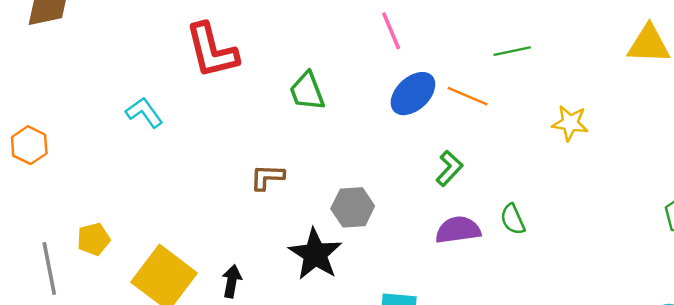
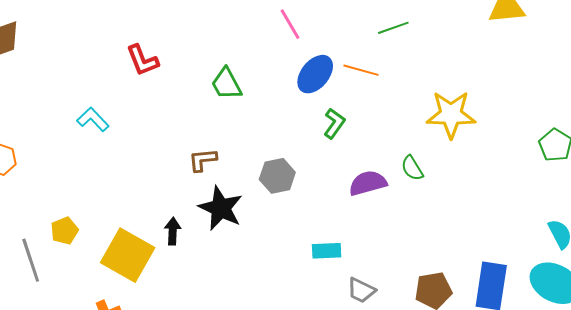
red L-shape: (212, 51) -> (142, 60), size x0.7
yellow star: (570, 123) -> (451, 114), moved, size x1.6
green L-shape: (449, 168) -> (334, 123), moved
black star: (315, 254) -> (221, 208), moved
black arrow: (232, 281) -> (173, 231), moved

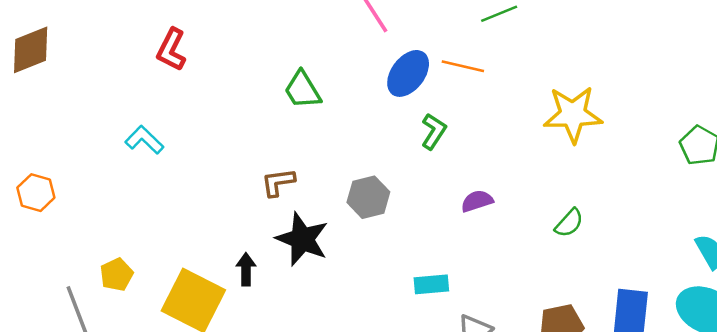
red L-shape: (142, 60) -> (171, 50), moved, turned 51
green semicircle: (412, 168) -> (569, 223), moved, turned -104
purple semicircle: (368, 183) -> (477, 201), size x0.7

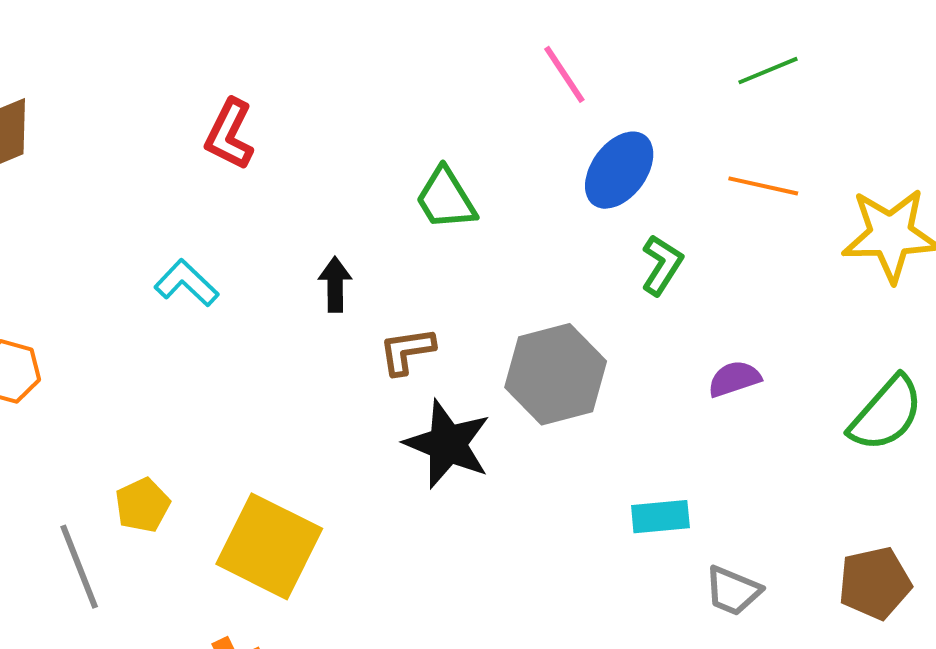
orange line: (463, 66) -> (763, 186), moved
gray hexagon: (368, 197) -> (556, 374), size x1.4
green semicircle: (569, 223) -> (886, 414), size x1.6
black arrow: (246, 269) -> (335, 285), moved

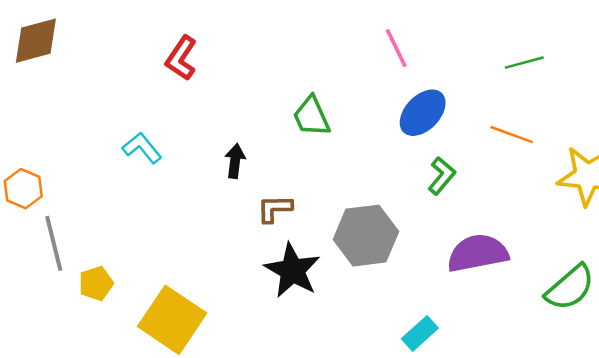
purple semicircle: (734, 379) -> (478, 253), size x1.8
cyan rectangle: (660, 517) -> (420, 333), turned -44
gray line: (79, 567) -> (54, 243), moved

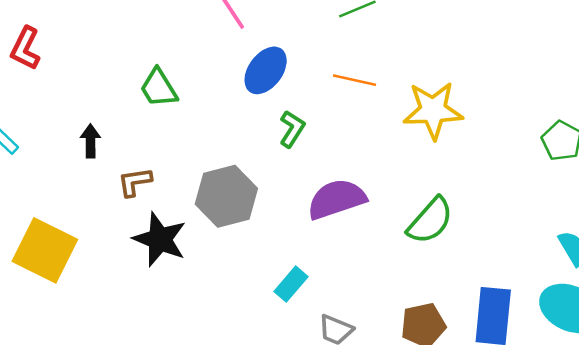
yellow square: (172, 320) -> (45, 250), moved

